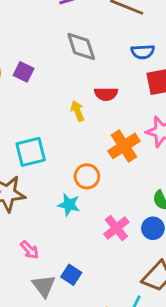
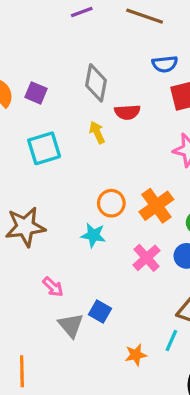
gray diamond: (81, 47) -> (96, 83), moved, turned 32
orange cross: (124, 146) -> (156, 206), moved
cyan square: (31, 152) -> (44, 148), moved

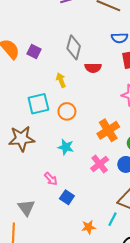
yellow arrow: (97, 132) -> (61, 80), moved
cyan square: (44, 148) -> (38, 104), moved
orange circle: (111, 203) -> (67, 111), moved
pink arrow: (53, 287) -> (51, 179), moved
gray triangle: (71, 325) -> (26, 208), moved

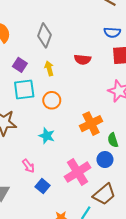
gray diamond: (74, 47) -> (44, 35), moved
purple square: (34, 51) -> (20, 65), moved
pink cross: (100, 164) -> (78, 172), moved, size x1.4

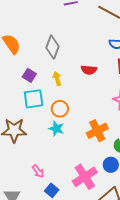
cyan star: (47, 136) -> (56, 129), moved

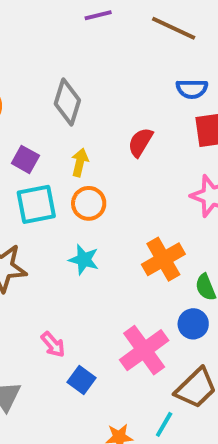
red semicircle: (89, 70) -> (140, 142), turned 119
yellow arrow: (57, 78) -> (80, 162), turned 32
orange circle: (60, 109) -> (89, 203), moved

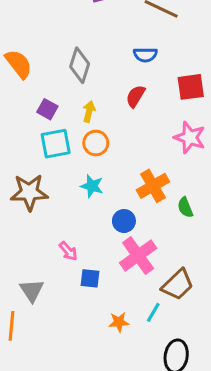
blue semicircle: (192, 89) -> (145, 55), moved
blue circle: (193, 324) -> (124, 221), moved
blue square: (81, 380) -> (90, 278), turned -30

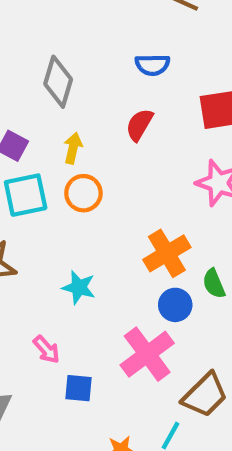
cyan star: (92, 186) -> (79, 287), moved
blue circle: (124, 221) -> (175, 305), moved

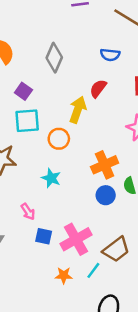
yellow arrow: (73, 148) -> (78, 110), moved, size x1.5
orange circle: (83, 193) -> (59, 139), moved
pink cross: (147, 354) -> (76, 239), moved

